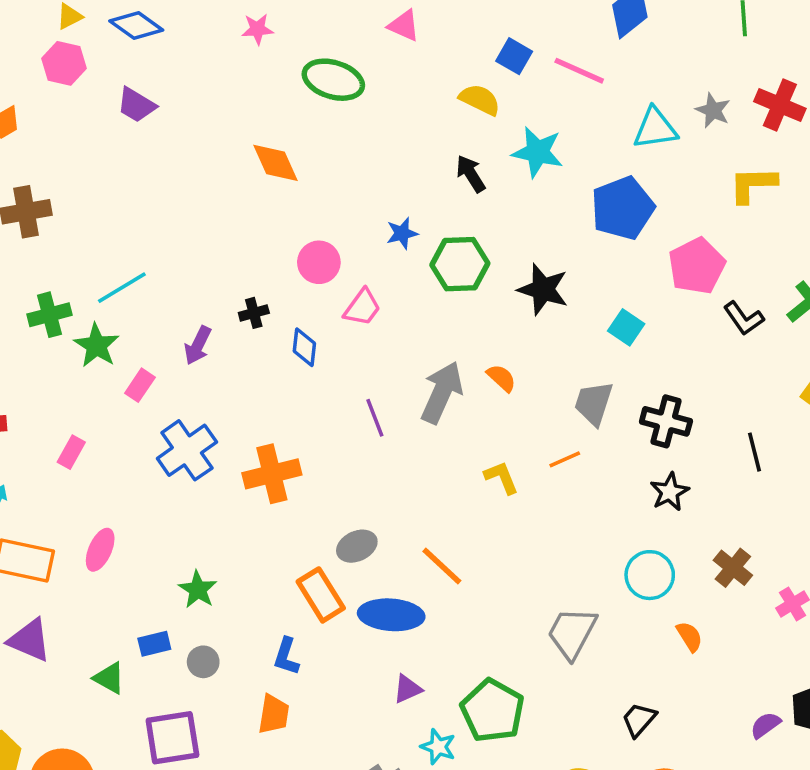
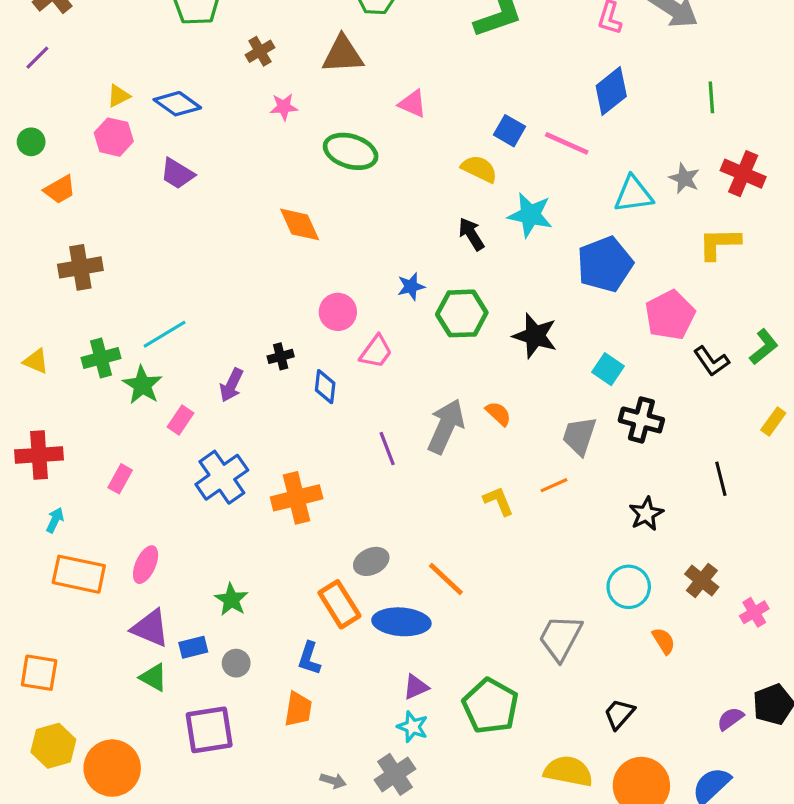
black cross: (666, 421) -> (641, 420), moved
purple triangle: (30, 640) -> (150, 628), moved
cyan star: (438, 747) -> (413, 727), moved

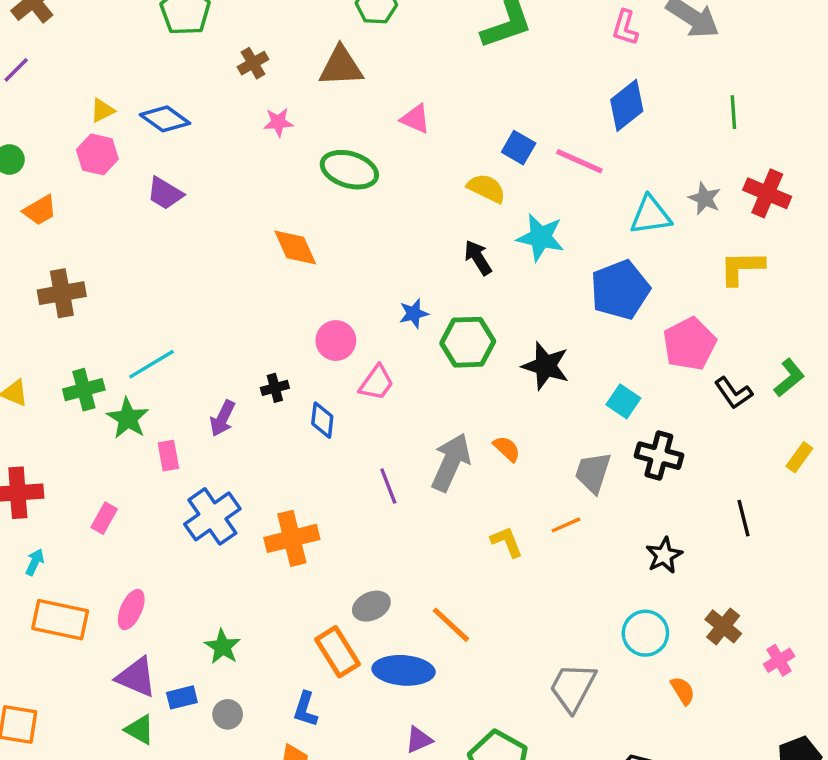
pink rectangle: (181, 420) -> (168, 456), turned -44

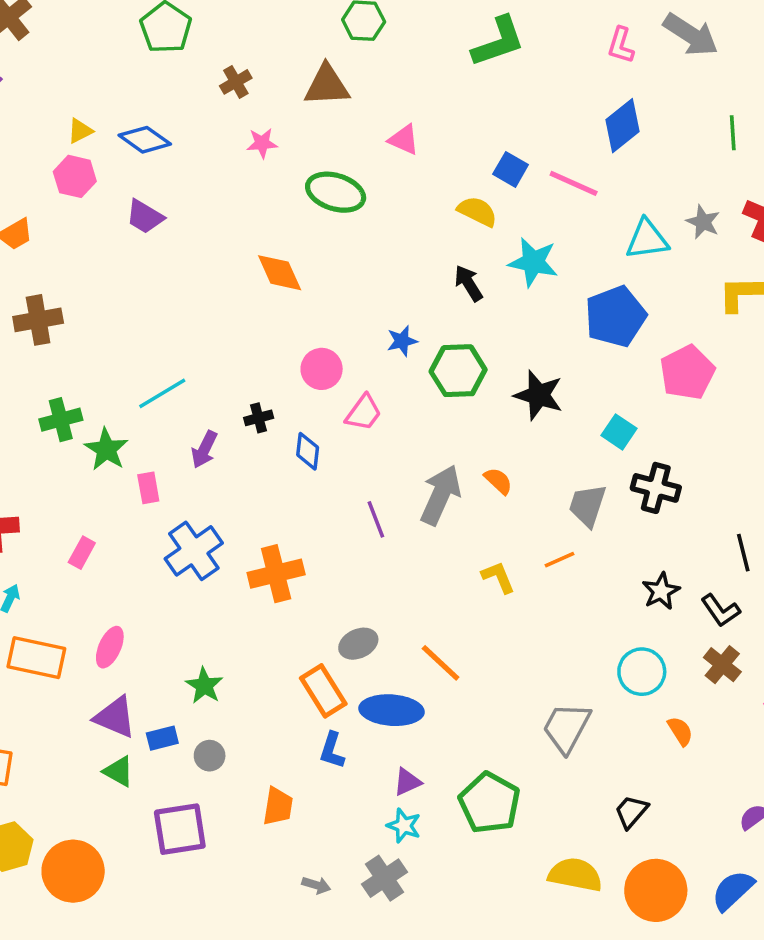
cyan line: (151, 364) -> (162, 393), moved
black L-shape: (733, 393) -> (721, 610), moved
blue L-shape: (305, 709) -> (332, 750), moved

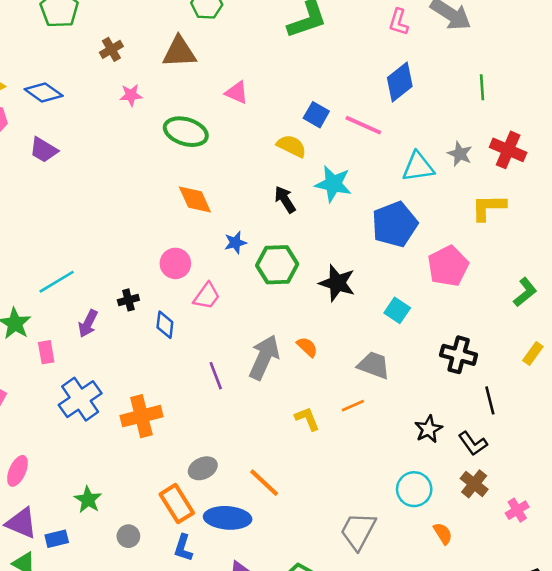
orange diamond: (280, 273) -> (195, 200), moved
black cross: (656, 488) -> (459, 355), moved
gray trapezoid: (588, 505) -> (374, 365), turned 92
gray circle: (210, 756) -> (128, 536), moved

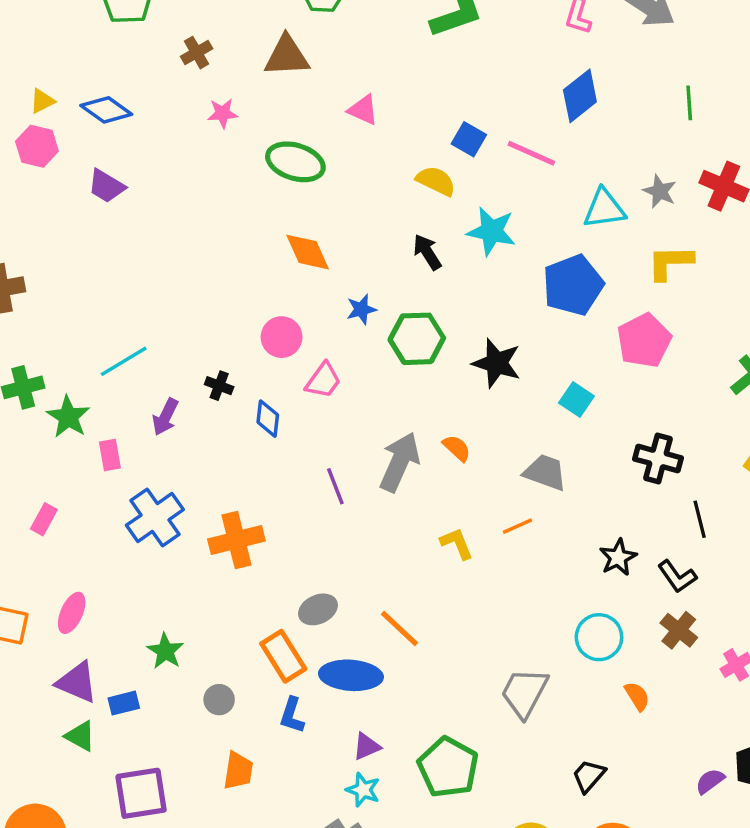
yellow L-shape: (489, 207) -> (670, 262), moved
black cross: (128, 300) -> (219, 386), turned 36

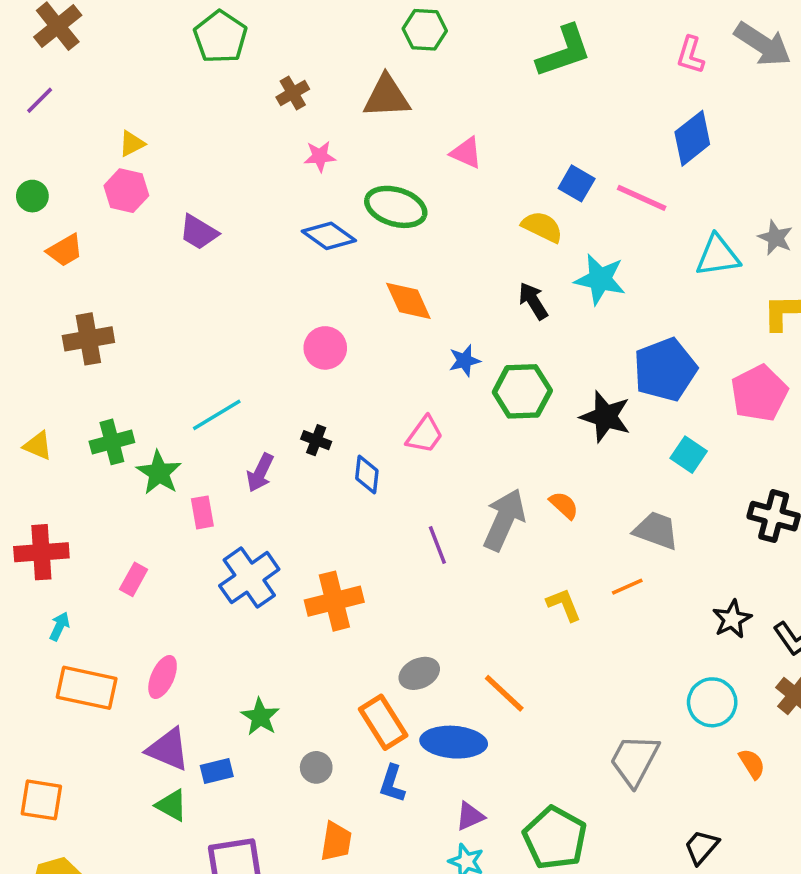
blue diamond: (106, 110) -> (329, 236), moved
blue pentagon: (573, 285) -> (665, 370), moved
pink circle: (282, 337) -> (325, 348), moved

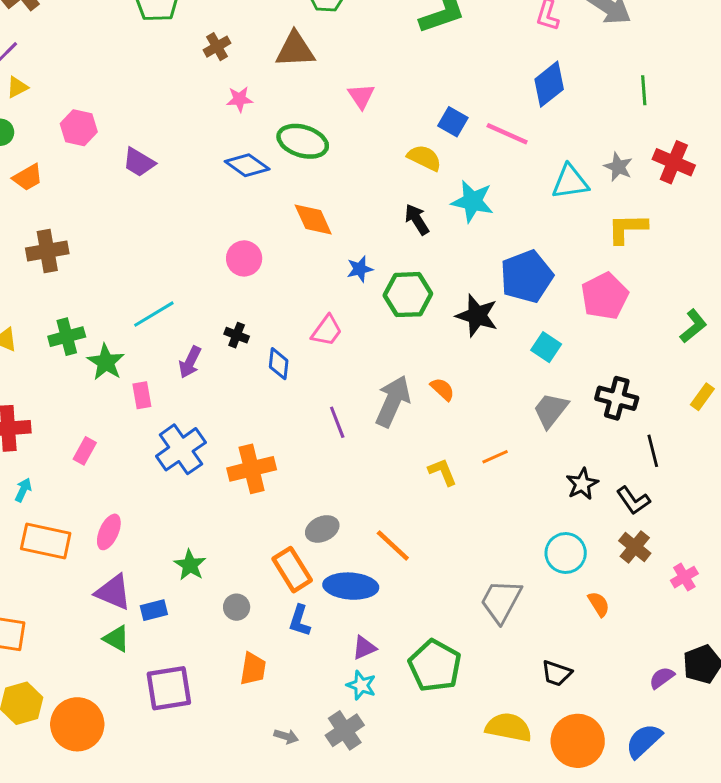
yellow triangle: (132, 144) -> (17, 87), moved
pink triangle: (466, 153) -> (361, 96), turned 32
gray trapezoid: (656, 531) -> (551, 410), moved, turned -72
black trapezoid: (701, 847) -> (557, 673), turned -112

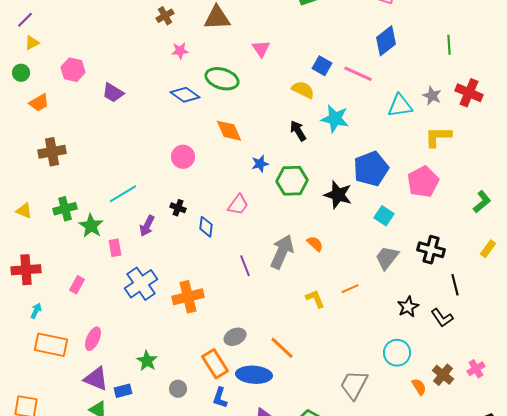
brown cross: (635, 547) -> (443, 375), moved

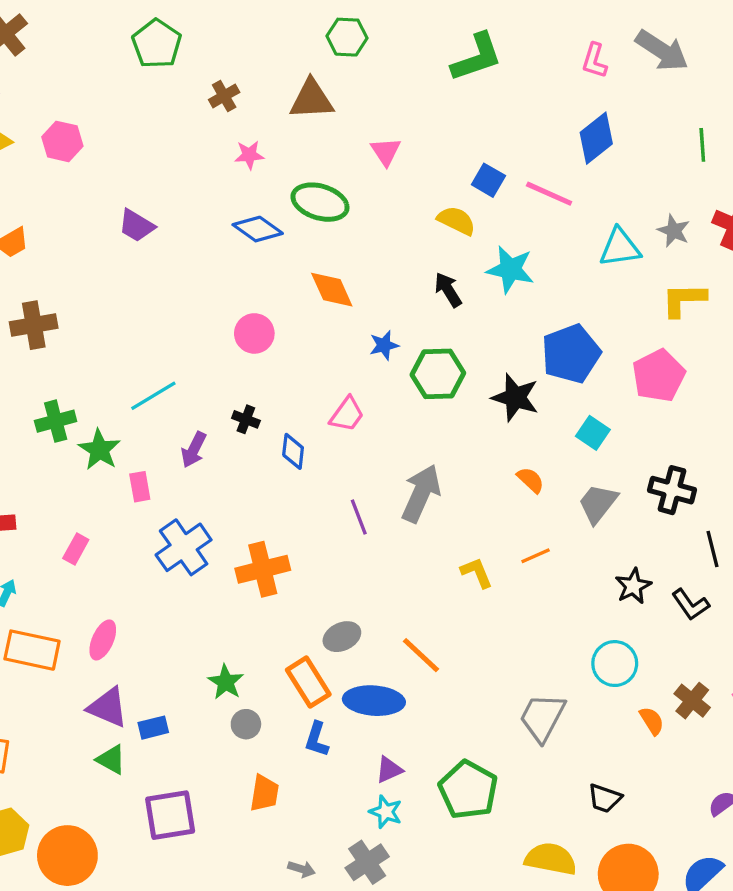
pink hexagon: (73, 70) -> (62, 141), moved
orange semicircle: (315, 244) -> (531, 480), moved
green star: (147, 361) -> (226, 682), moved

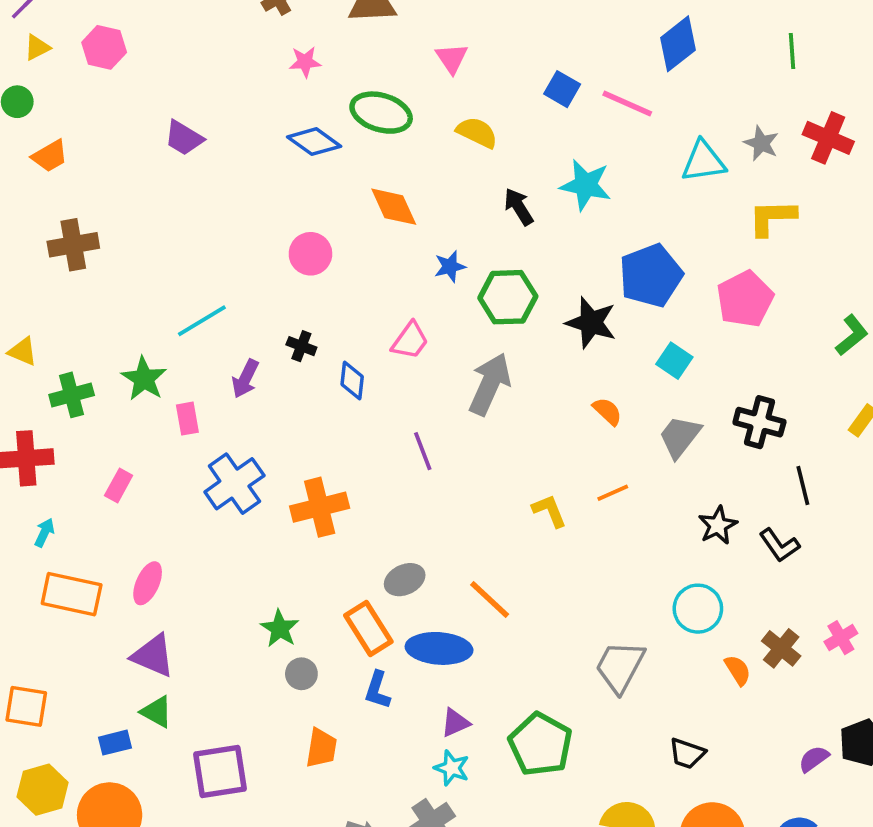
yellow semicircle: (456, 221) -> (477, 132), moved
green cross: (56, 421) -> (72, 395), moved
gray arrow: (421, 493) -> (490, 384), moved
blue rectangle: (153, 728) -> (115, 743), moved

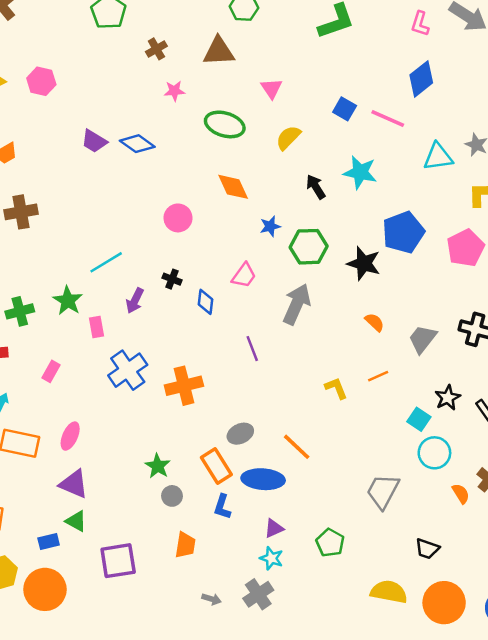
yellow semicircle: (477, 132) -> (288, 138), turned -72
blue diamond: (314, 142) -> (137, 144), moved
cyan square: (674, 361) -> (419, 419), moved
green pentagon: (540, 744) -> (330, 543), size x0.7

